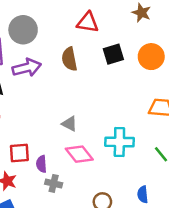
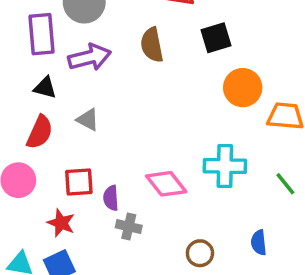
orange circle: (151, 57) -> (243, 88), moved
gray triangle: (69, 124) -> (88, 120), moved

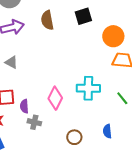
orange circle: (243, 88) -> (113, 36), moved
pink diamond: (166, 184) -> (55, 98), turned 65

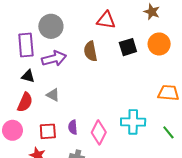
orange circle: (113, 36) -> (159, 44), moved
purple semicircle: (24, 106) -> (73, 127), moved

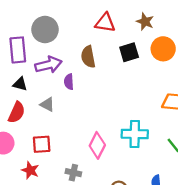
brown star: (152, 12) -> (145, 22), moved
purple semicircle: (73, 127) -> (69, 82), moved

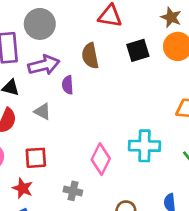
brown star: (145, 22) -> (171, 17), moved

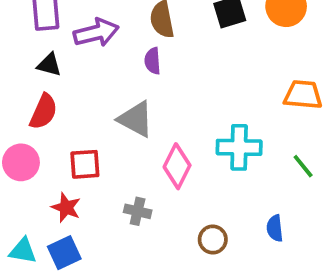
purple semicircle: (68, 85) -> (153, 61), moved
gray triangle: (42, 111) -> (136, 119), moved, size x1.5

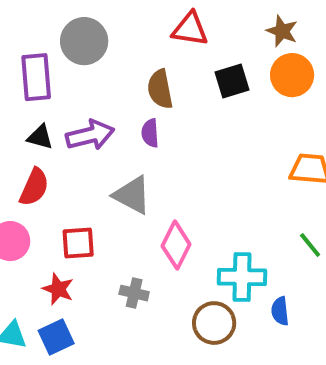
purple arrow: (96, 33) -> (90, 135), moved
cyan cross: (239, 147) -> (242, 277), moved
brown circle: (213, 239) -> (214, 323), size x1.4

